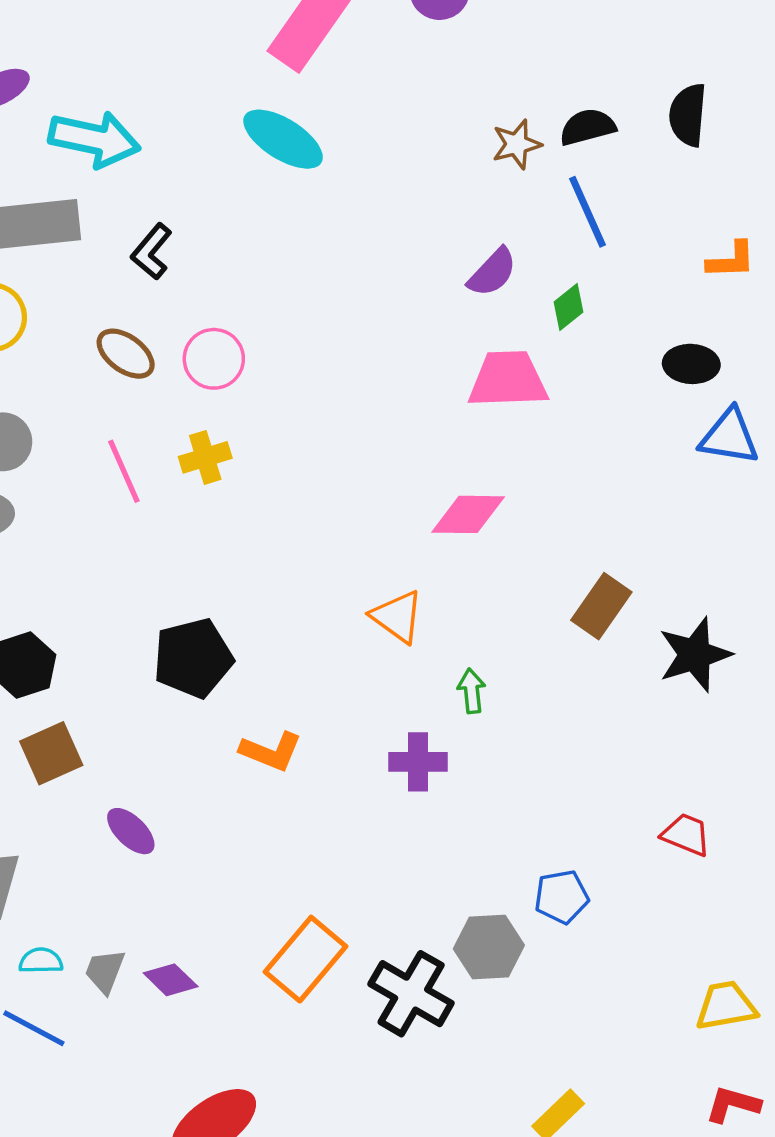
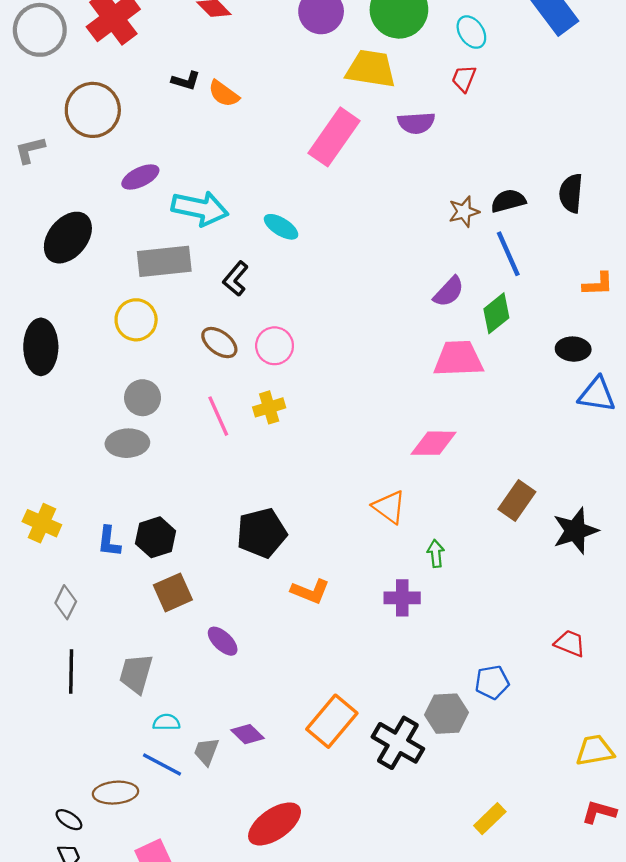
cyan ellipse: (283, 139) -> (281, 227), moved, size x0.7
green diamond: (568, 307) -> (496, 313), size x1.4
gray trapezoid: (105, 971) -> (206, 751), moved

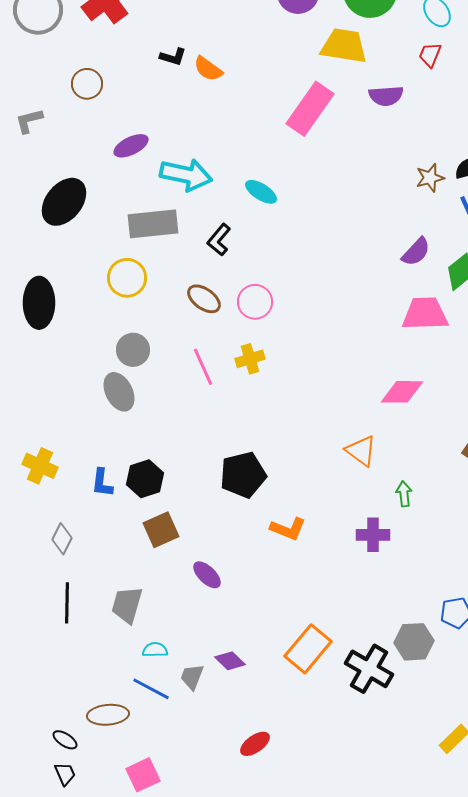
brown circle: (93, 110) -> (87, 84), size x0.6
gray ellipse: (127, 443) -> (119, 392), turned 66
red ellipse: (275, 824) -> (255, 744), size x0.6

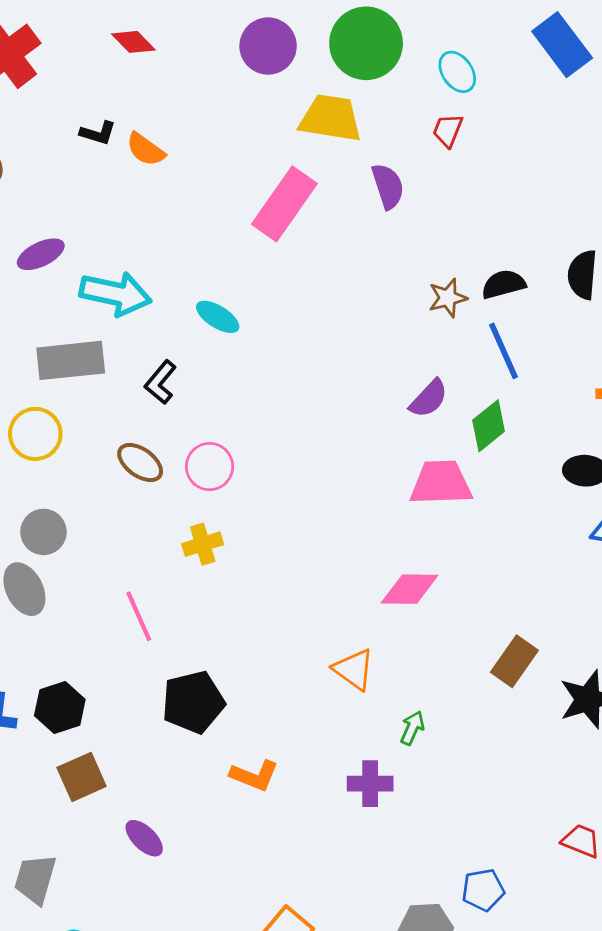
purple semicircle: (386, 96) -> (388, 186), turned -104
pink line: (203, 367) -> (139, 616), moved
green arrow: (404, 494) -> (412, 728), turned 30

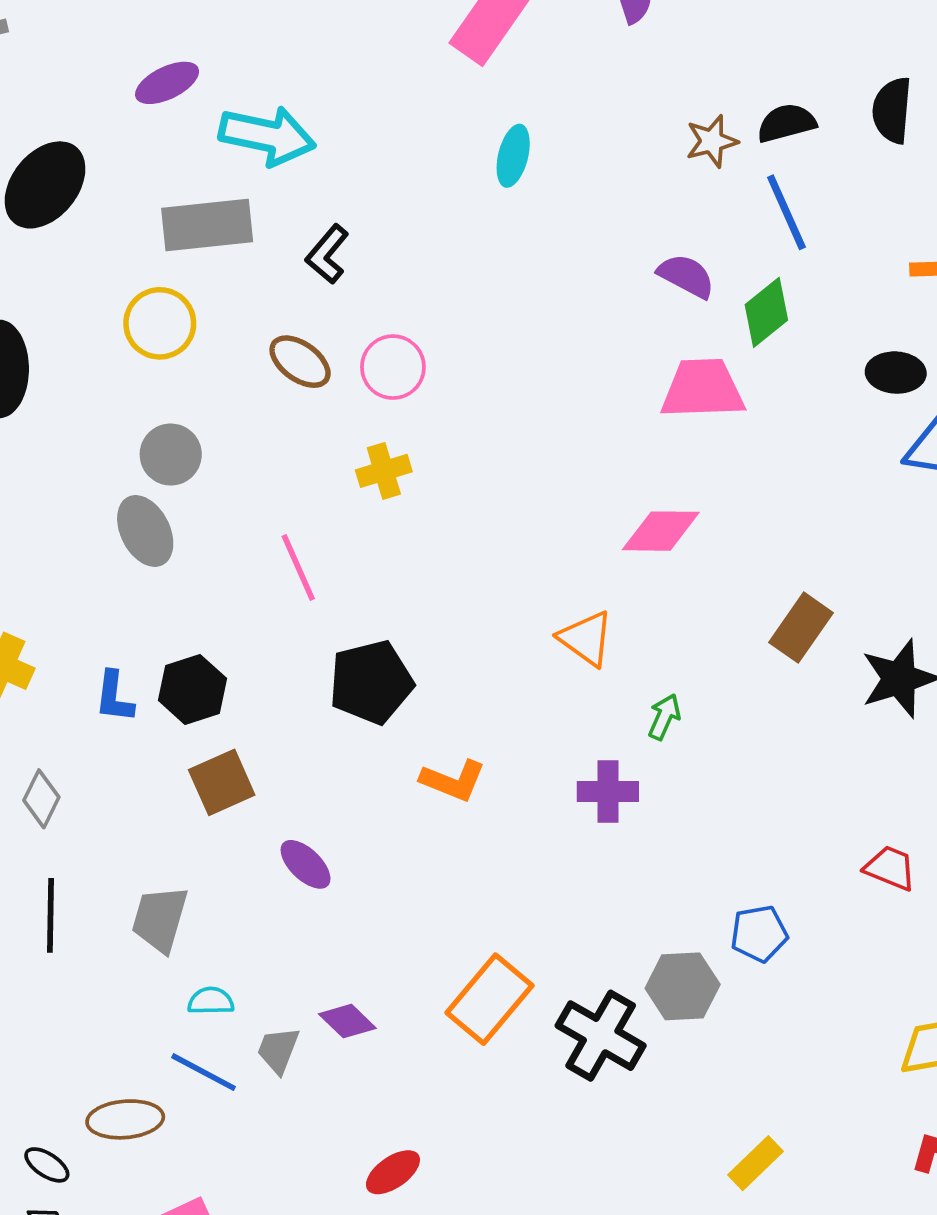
cyan ellipse: (218, 317) -> (513, 156), moved, turned 72
purple semicircle: (429, 399) -> (686, 276), turned -105

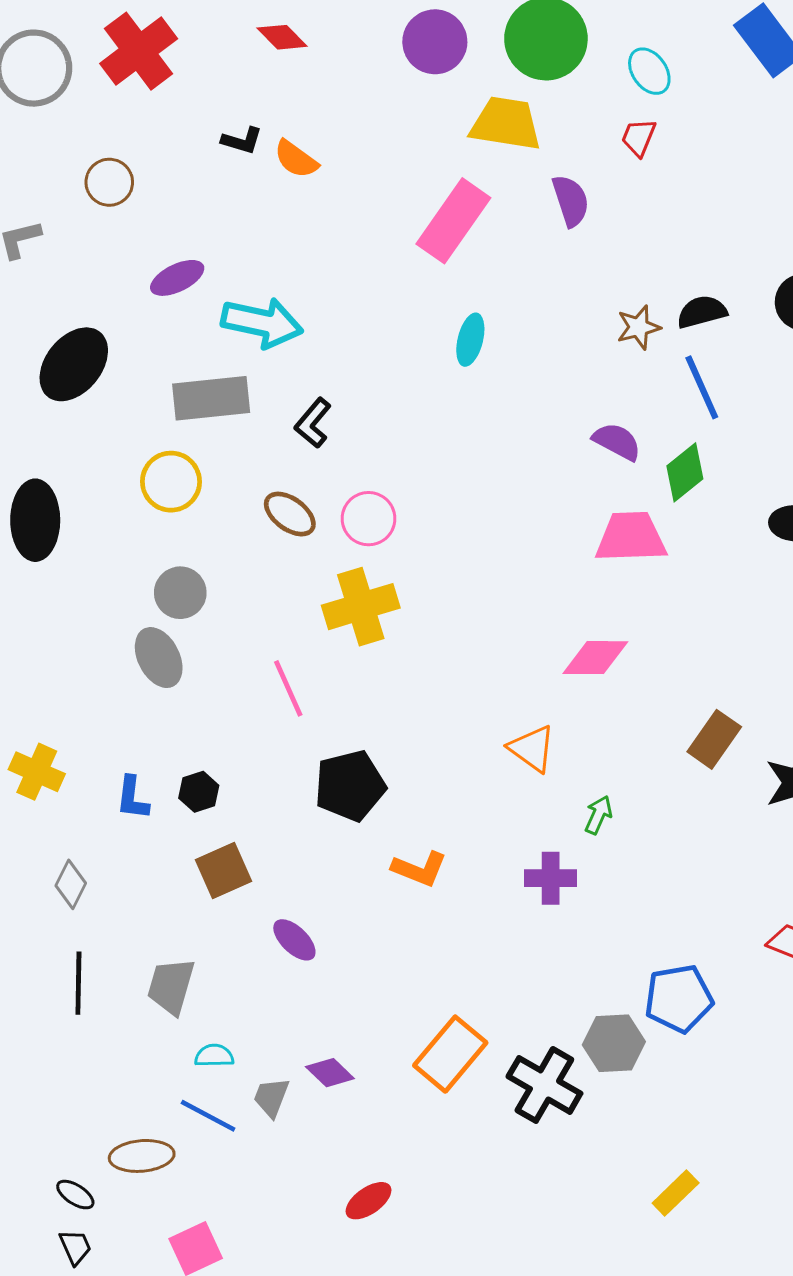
yellow cross: (384, 471) -> (361, 607), size x1.6
black hexagon: (193, 689) -> (199, 792), size x0.7
blue pentagon: (759, 934) -> (679, 999), size x1.4

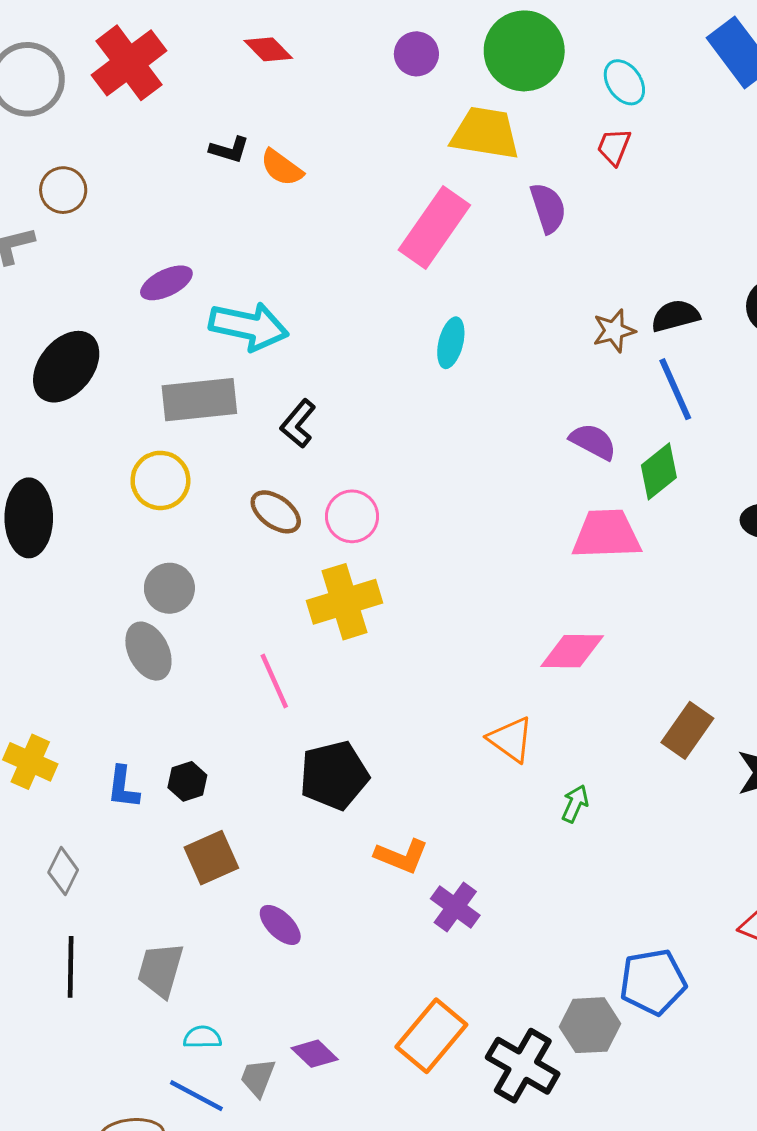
purple circle: (435, 42) -> (416, 54), size x0.7
brown circle: (109, 182) -> (63, 190), moved
purple cross: (551, 878) -> (455, 907), moved, turned 36

